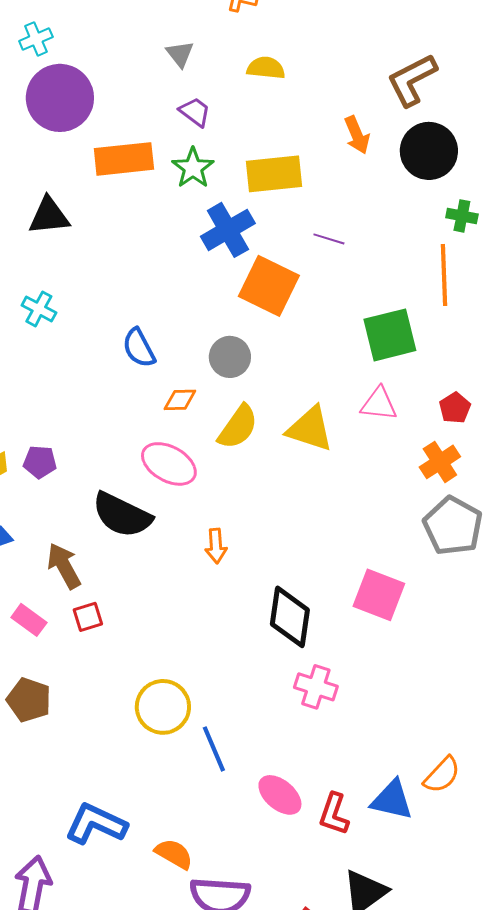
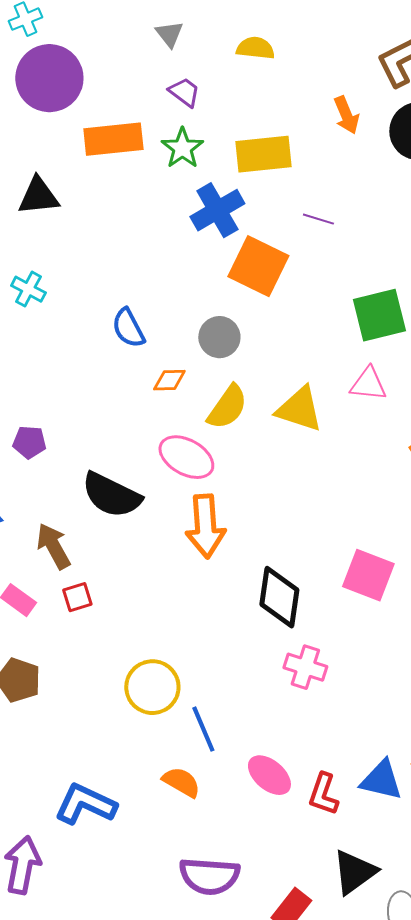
pink ellipse: (169, 464) -> (186, 457), moved
orange arrow: (216, 546) -> (205, 526), size x1.8
orange semicircle: (174, 854) -> (181, 782), moved

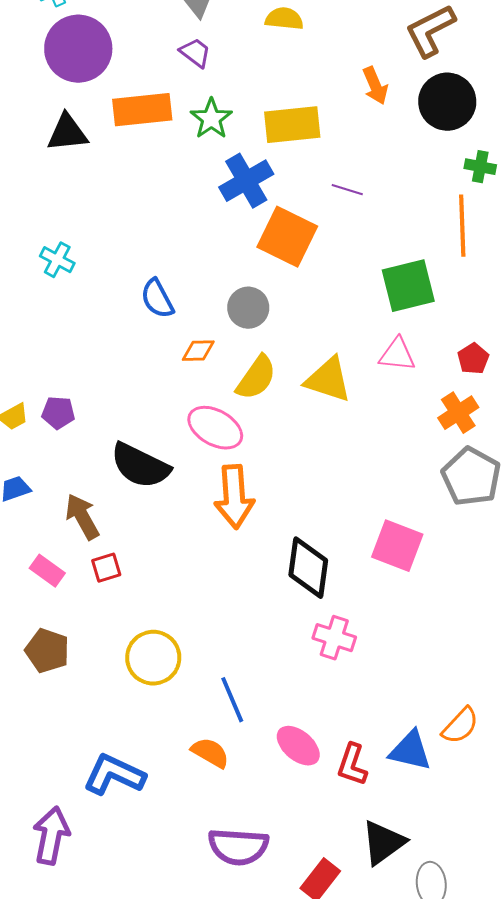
purple trapezoid: (184, 92) -> (195, 53), moved
black triangle: (38, 196) -> (67, 133), moved
yellow circle: (152, 687) -> (153, 658), moved

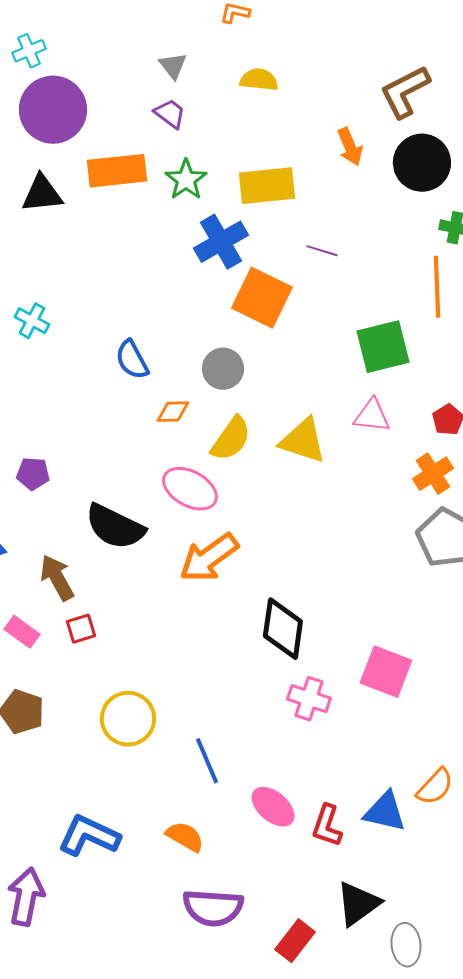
orange arrow: (234, 497) -> (209, 558), turned 58
pink square: (397, 546) -> (386, 672), moved
orange semicircle: (210, 753) -> (185, 837), moved

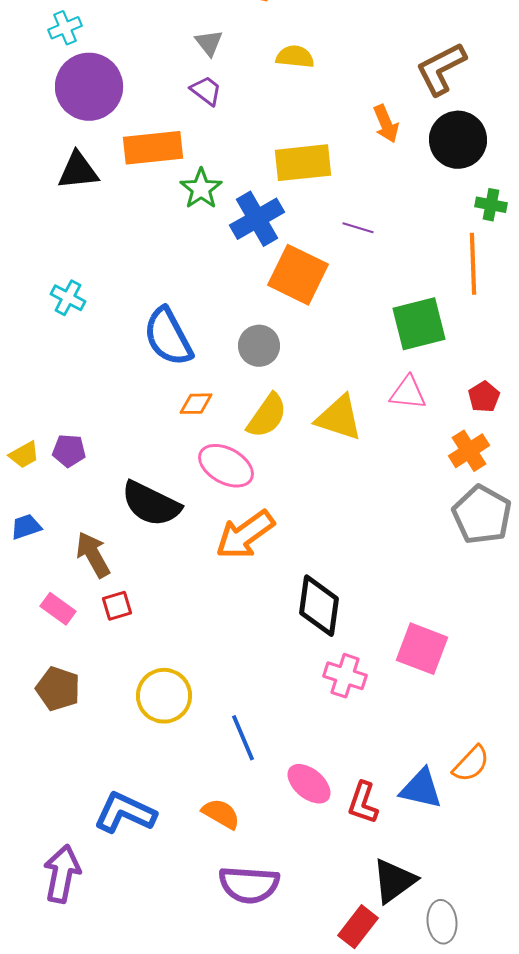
green star: (186, 180) -> (201, 189), moved
blue semicircle: (132, 360) -> (168, 337), size x1.5
orange diamond: (173, 412) -> (196, 404), moved
red rectangle: (295, 941) -> (358, 927), moved

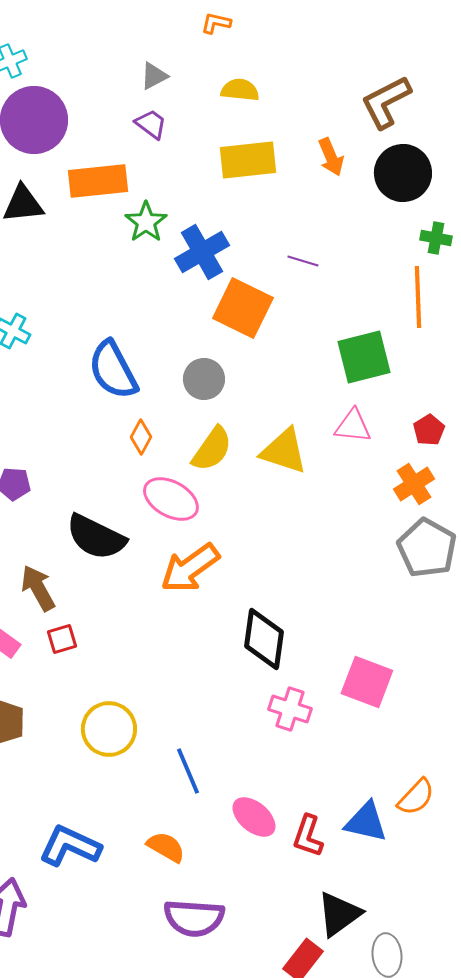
gray triangle: (209, 43) -> (154, 76), turned 40
yellow rectangle: (303, 163) -> (248, 160), moved
orange diamond: (196, 404) -> (141, 437), turned -60

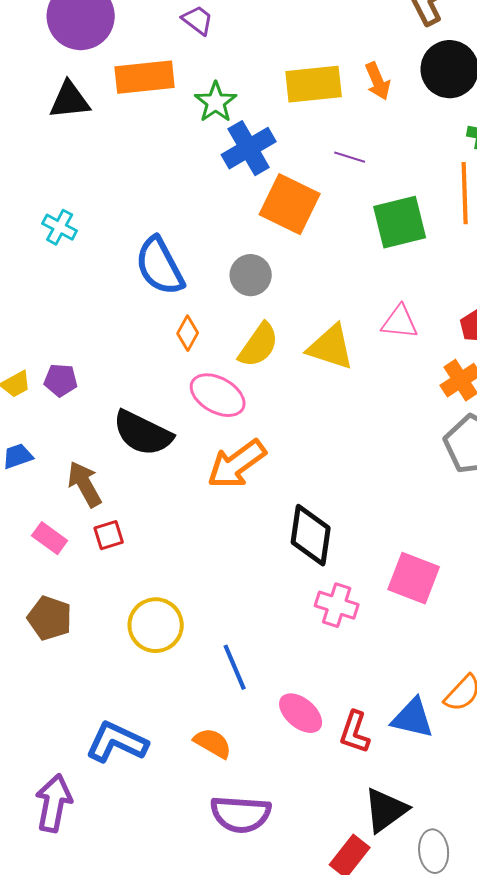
orange arrow: (331, 157) -> (378, 81), moved
yellow rectangle: (248, 160) -> (314, 84), moved
green star: (146, 222) -> (216, 102), moved
green square: (364, 357) -> (400, 222), moved

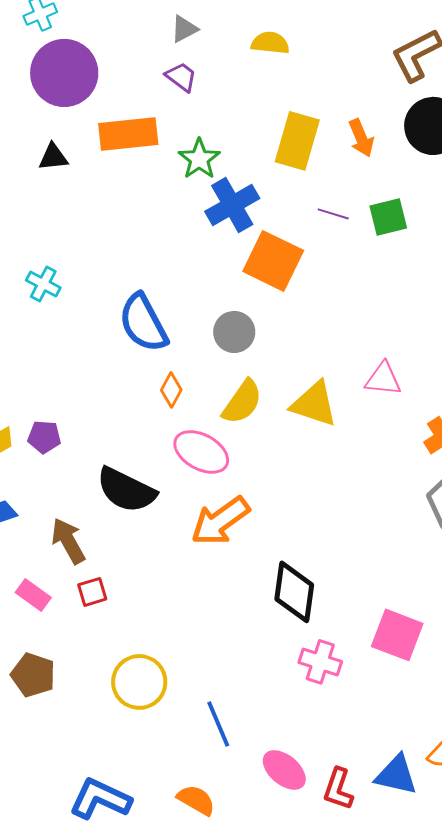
yellow rectangle: (314, 84) -> (297, 141), turned -68
black triangle: (70, 100) -> (53, 157), size x0.7
green square: (400, 222) -> (388, 217), moved, size x0.7

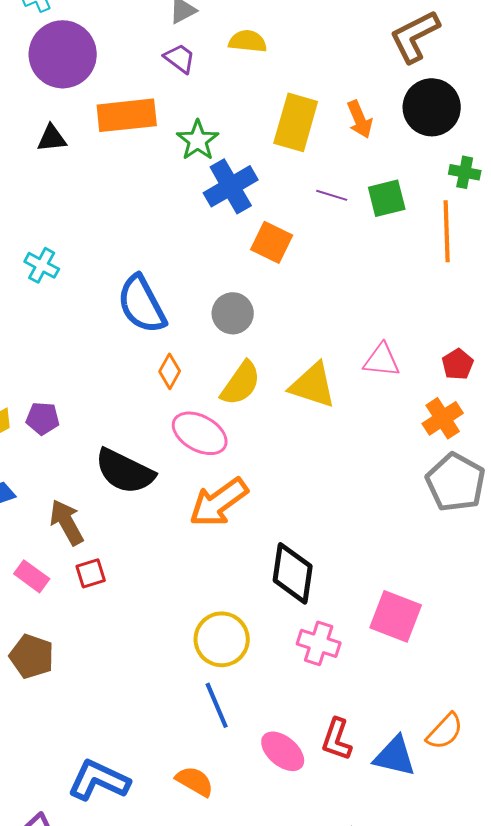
yellow semicircle: (270, 43) -> (248, 41), moved
orange square: (273, 261) -> (272, 242), size x0.7
yellow circle: (139, 682) -> (222, 639), moved
red L-shape: (338, 789) -> (337, 739), moved

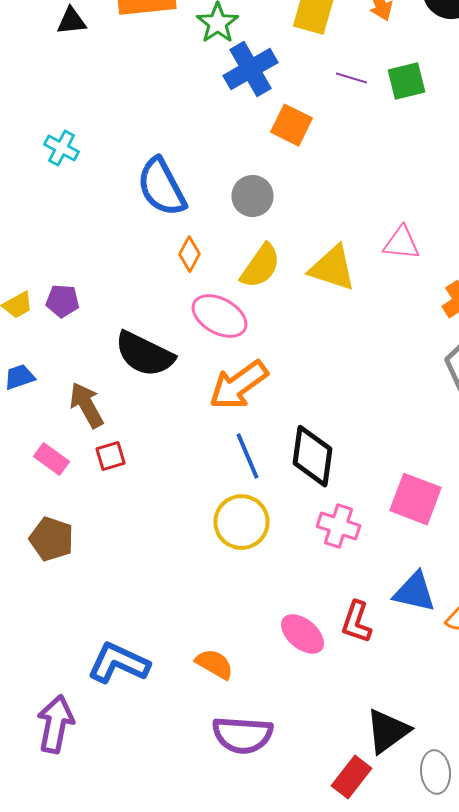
blue line: (217, 705) -> (248, 456), moved
blue triangle: (395, 756) -> (414, 592), moved

